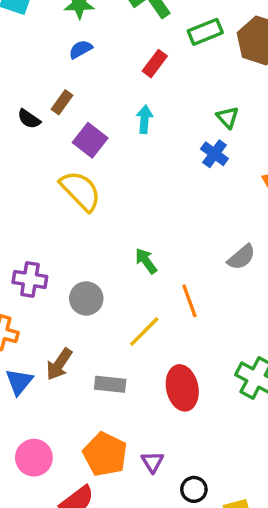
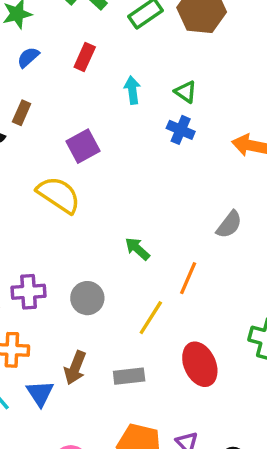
red rectangle: (155, 64) -> (85, 57), moved
cyan arrow: (144, 119) -> (132, 90), moved
purple square: (90, 140) -> (83, 146), moved, turned 36
orange line: (189, 301) -> (188, 278), turned 56

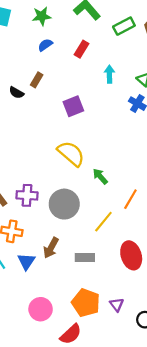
yellow semicircle: (59, 195) -> (71, 154), moved
gray circle: (87, 298) -> (64, 204), size x1.4

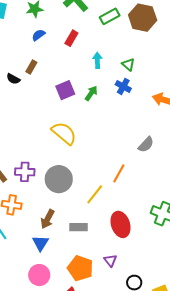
green arrow: (100, 176) -> (91, 93), moved, turned 77
blue triangle: (26, 261) -> (40, 243), moved
purple triangle: (117, 305) -> (110, 260), moved

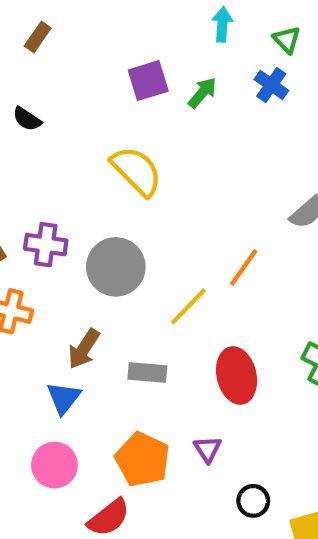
brown rectangle: (31, 67) -> (38, 37), moved
black semicircle: (13, 79) -> (27, 119), moved

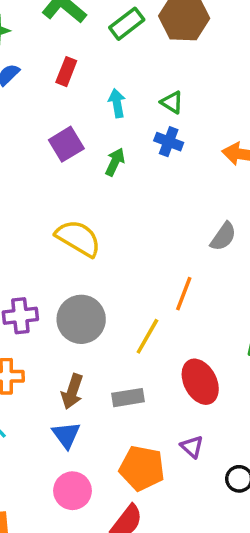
purple square: (148, 81) -> (66, 144), moved

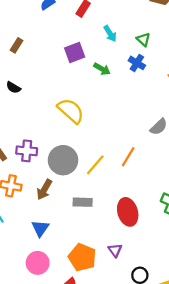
cyan arrow: (117, 103) -> (110, 34), turned 147
green arrow: (115, 162) -> (102, 69), turned 84
yellow line: (147, 336) -> (95, 165), moved
brown arrow: (72, 392) -> (44, 190), moved
gray rectangle: (128, 398) -> (83, 202), moved

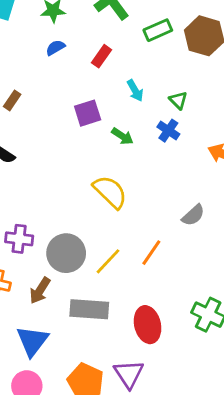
yellow semicircle: (71, 111) -> (110, 192), moved
gray rectangle: (83, 202) -> (89, 309), size x1.5
blue triangle: (40, 228) -> (32, 341), size x1.4
purple triangle: (115, 250) -> (129, 374), size x1.6

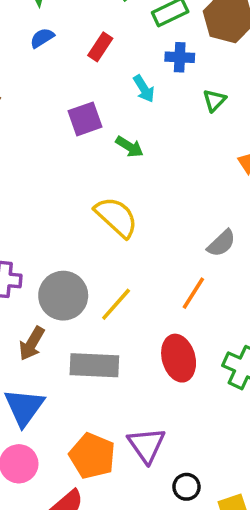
green triangle: (178, 100) -> (214, 100), moved, turned 30
blue cross: (168, 131) -> (180, 57), moved, turned -30
orange line: (151, 253) -> (193, 293), moved
red ellipse: (148, 325) -> (179, 358), moved

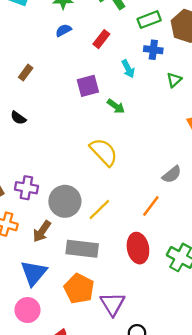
orange pentagon: (92, 456) -> (79, 289), moved

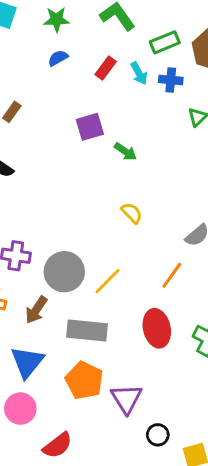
cyan arrow: (128, 69) -> (139, 73), moved
yellow semicircle: (104, 152) -> (132, 213), moved, size x0.6

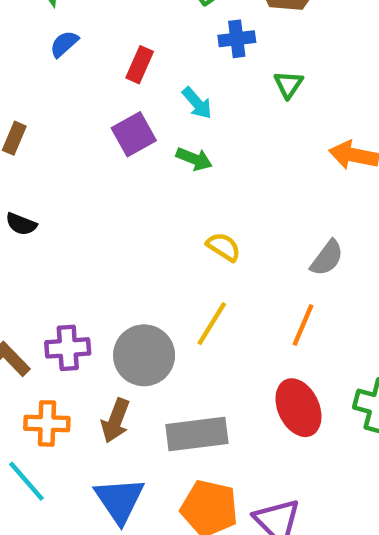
red rectangle: (106, 68) -> (140, 65), moved
cyan arrow: (139, 73) -> (197, 103), moved
yellow line: (108, 281) -> (212, 324), moved

